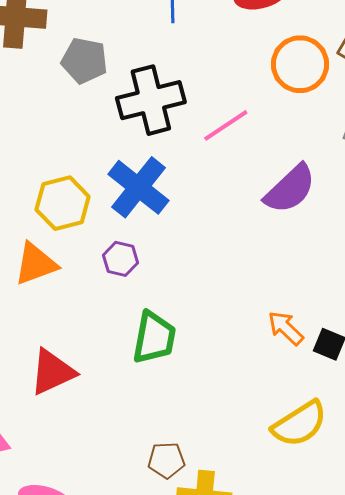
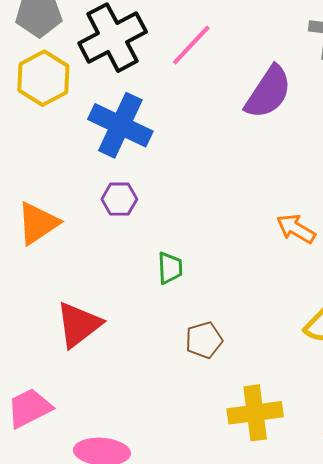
yellow hexagon: (63, 203) -> (43, 78), moved
green trapezoid: (154, 338) -> (170, 268), size x0.6
brown pentagon: (166, 460) -> (204, 340), moved

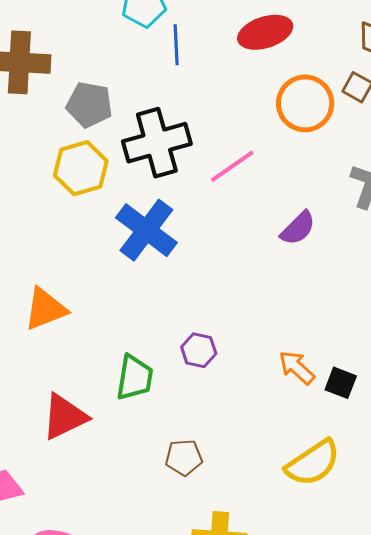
purple semicircle: (268, 92) -> (298, 228), size x0.7
purple hexagon: (119, 199) -> (199, 350), moved
green trapezoid: (170, 268) -> (135, 378), moved, size x1.4

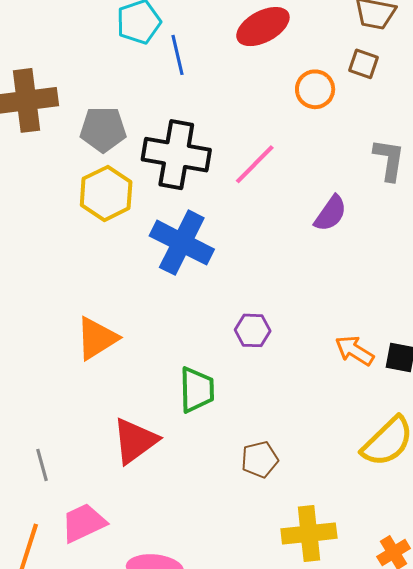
orange circle: (305, 103) -> (315, 89), size x0.7
black cross: (157, 143) -> (176, 155), turned 36
purple hexagon: (199, 350) -> (253, 330), moved

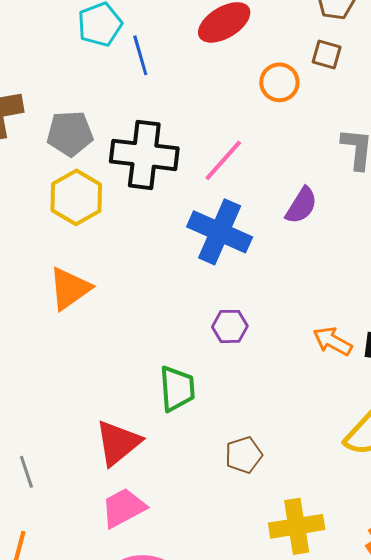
blue cross: (182, 243) -> (220, 232), moved
orange triangle: (97, 338) -> (70, 289), moved
pink trapezoid: (83, 523) -> (123, 508), moved

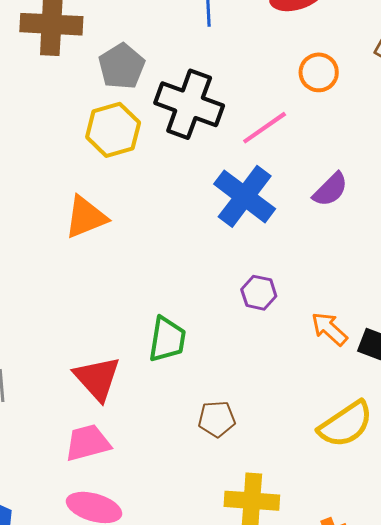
orange circle: (279, 82) -> (319, 72), moved
gray pentagon: (70, 134) -> (122, 66), turned 30
purple hexagon: (230, 326) -> (259, 293), moved
red triangle: (118, 443) -> (97, 378), turned -46

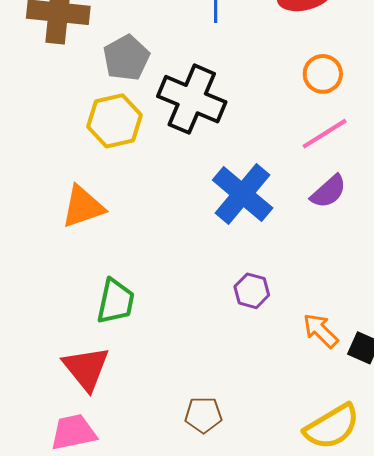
pink line: (265, 128) -> (325, 134), moved
green trapezoid: (167, 339) -> (116, 301), moved

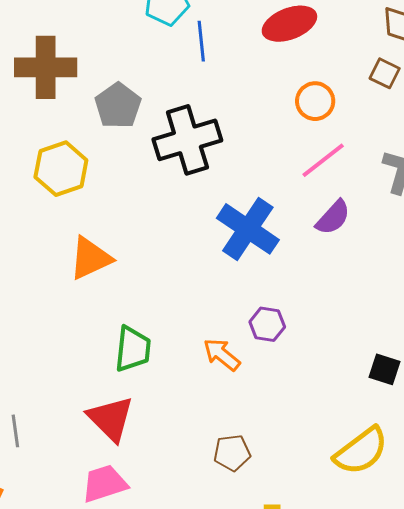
black cross: (192, 99) -> (187, 140), turned -34
yellow hexagon: (115, 121) -> (61, 169), moved
orange arrow: (321, 331) -> (222, 355), moved

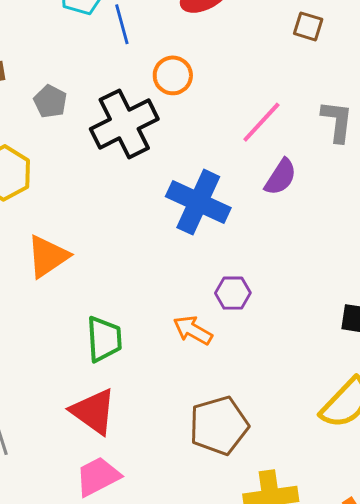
orange circle: (315, 101) -> (173, 75), moved
gray pentagon: (118, 106) -> (50, 101), size x0.7
brown pentagon: (232, 453) -> (219, 425), size x1.6

